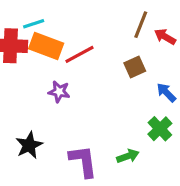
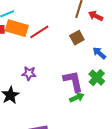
purple star: (59, 92) -> (29, 73), moved
purple L-shape: (83, 161) -> (73, 81), moved

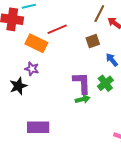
orange rectangle: (17, 28) -> (36, 43), moved
purple star: (29, 73) -> (32, 69), moved

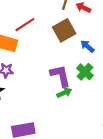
brown square: (93, 41) -> (64, 30), size x1.5

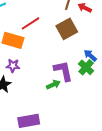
blue arrow: (87, 46) -> (90, 55), moved
green arrow: (64, 93) -> (53, 85), moved

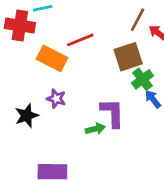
purple star: (13, 66) -> (56, 99), moved
green cross: (86, 67) -> (142, 79), moved

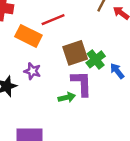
brown square: (128, 57) -> (75, 53), moved
green cross: (142, 79) -> (96, 59), moved

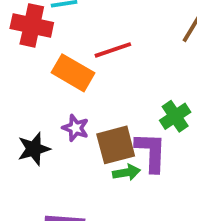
brown square: (75, 53) -> (116, 145), moved

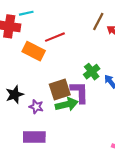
purple star: (76, 128) -> (36, 107), moved
green arrow: (126, 172) -> (67, 104), size x1.5

